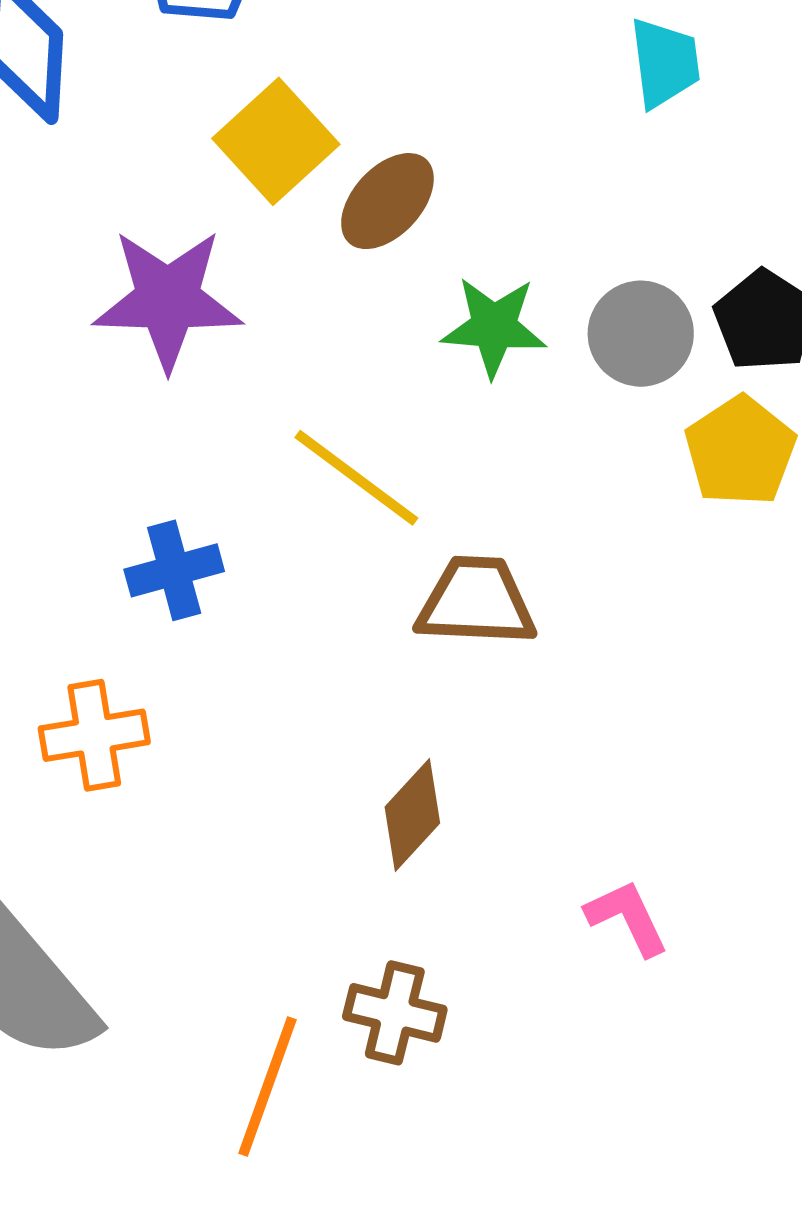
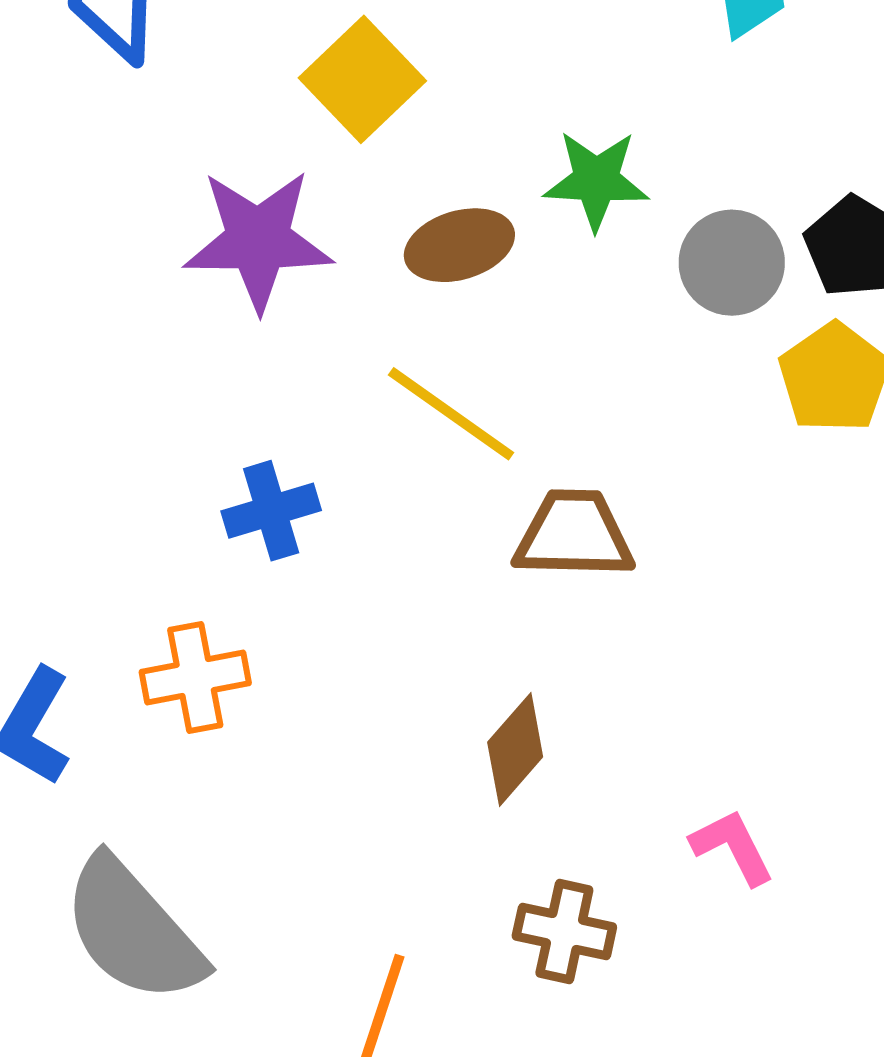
brown ellipse: (387, 201) -> (459, 245), moved, turned 32
green star: (494, 327) -> (596, 180), moved
brown cross: (395, 1013) -> (564, 931), moved

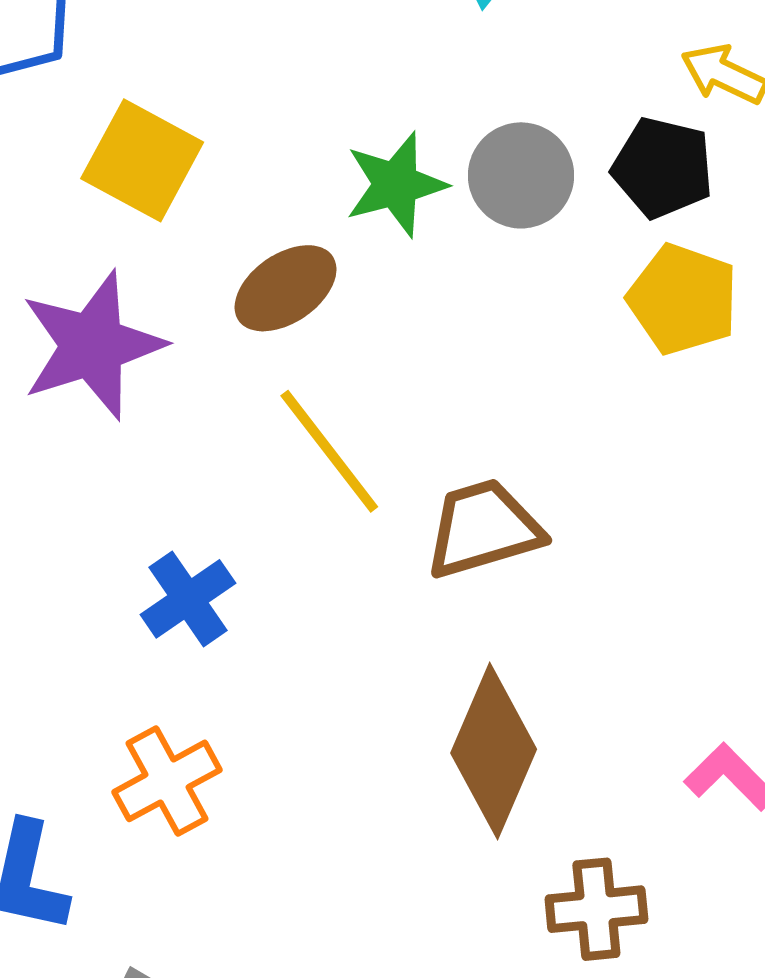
gray circle: (732, 263) -> (521, 175), moved
yellow line: (451, 414) -> (329, 451), turned 35
brown diamond: (515, 749) -> (494, 751), size x1.5

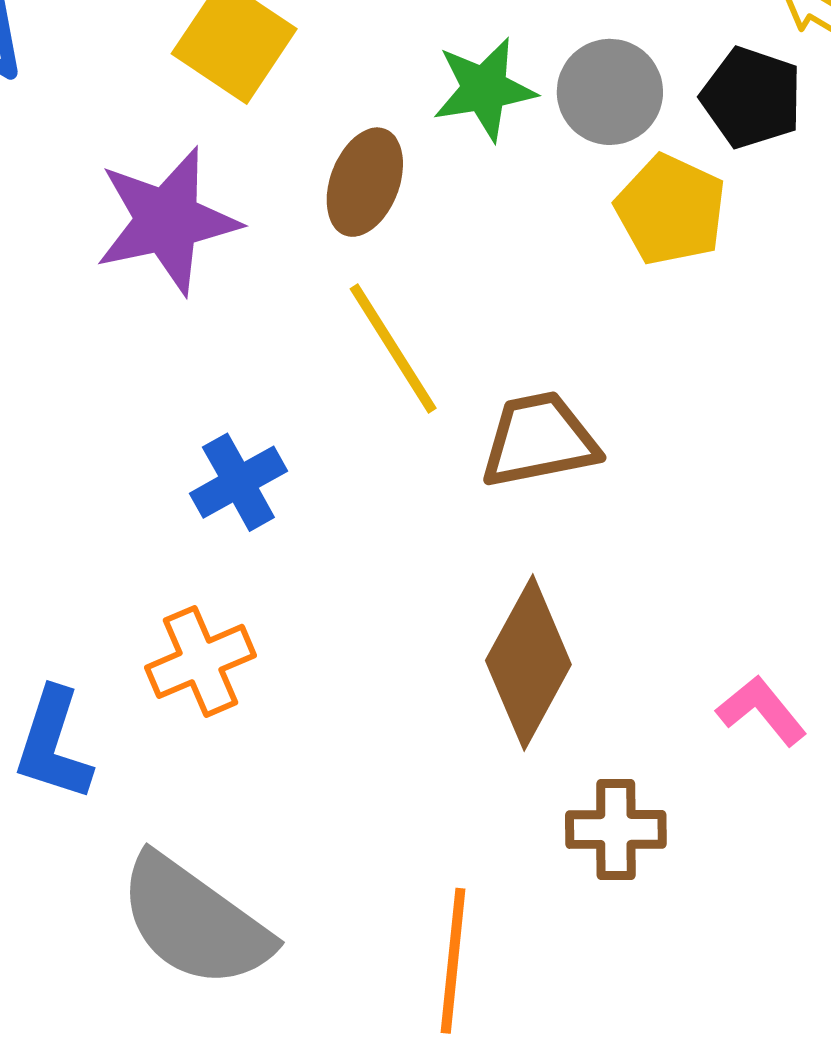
brown ellipse: (286, 288) -> (365, 182), turned -40
yellow pentagon: (683, 299) -> (671, 210), moved

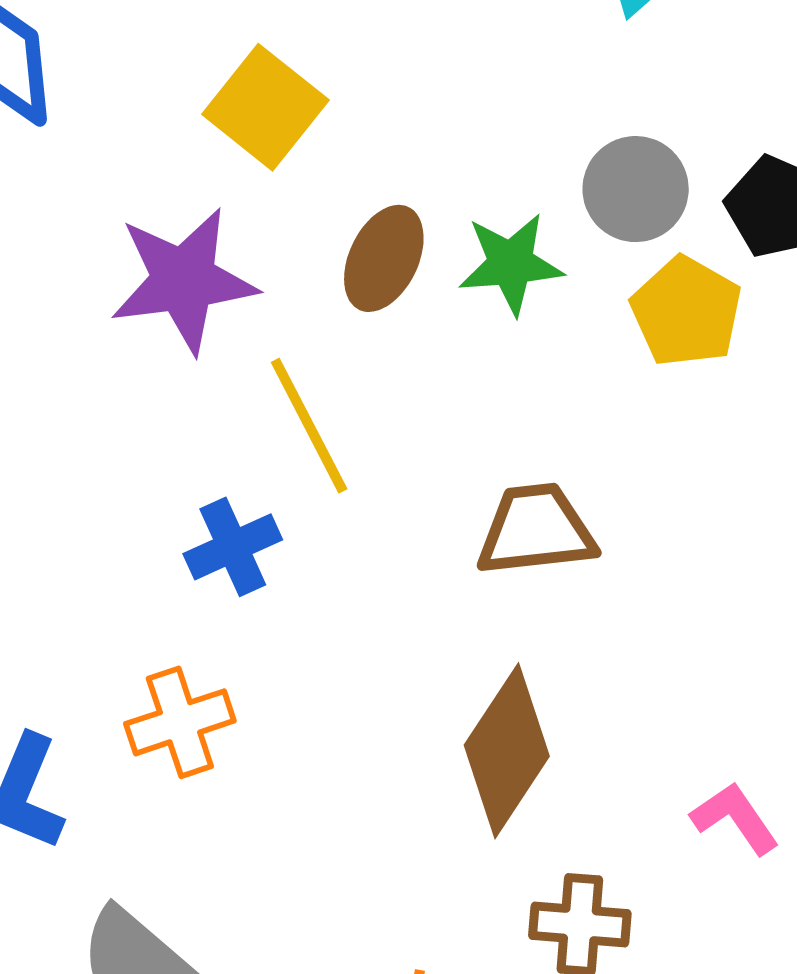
green star: (484, 89) -> (511, 264), moved
yellow line: (393, 348) -> (309, 426), moved

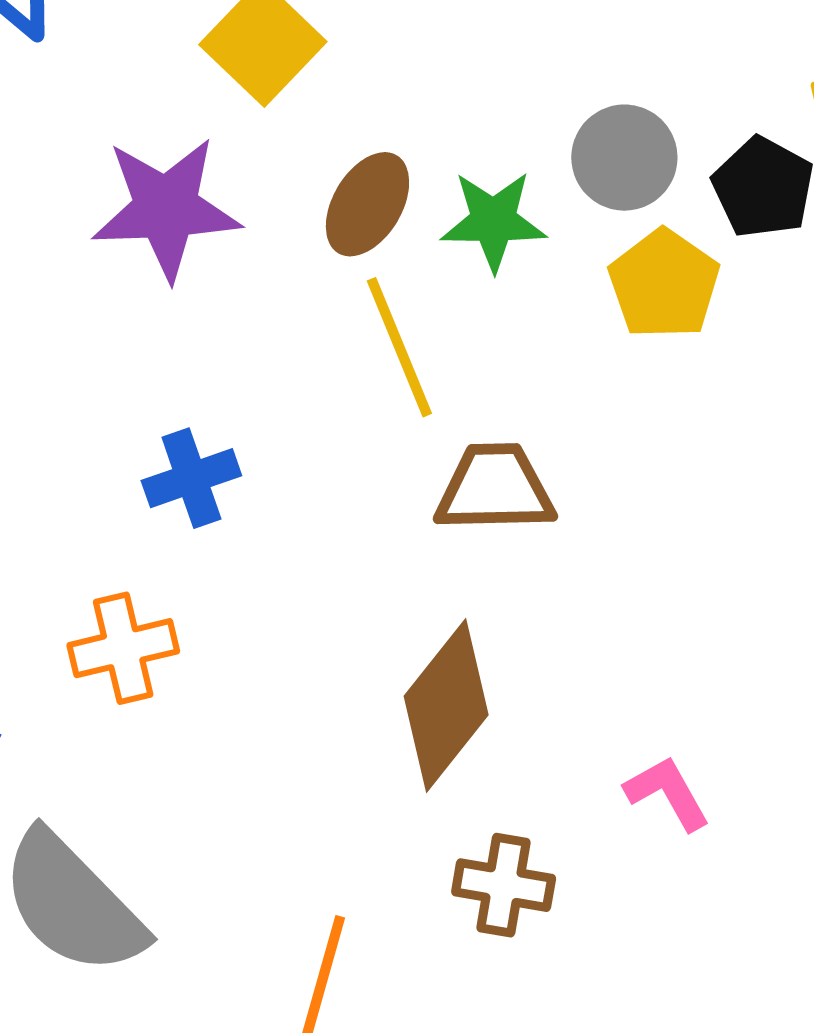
yellow line: (309, 426) -> (399, 347), moved

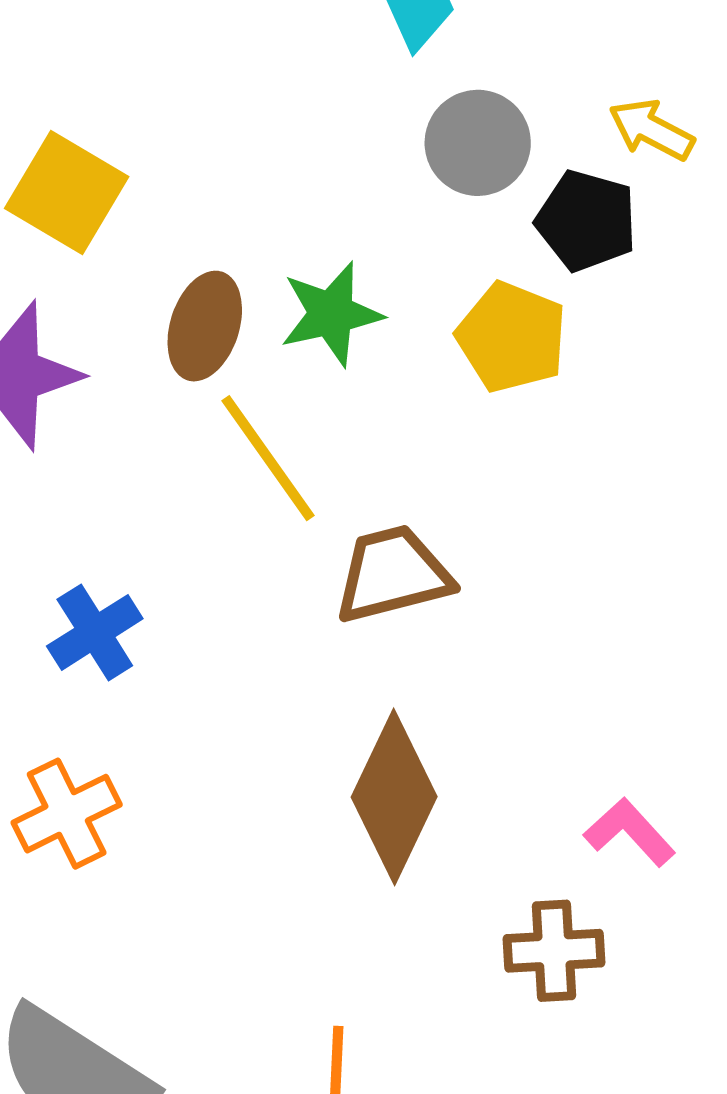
gray circle: (624, 158) -> (478, 143), moved
brown cross: (504, 885) -> (554, 951), moved

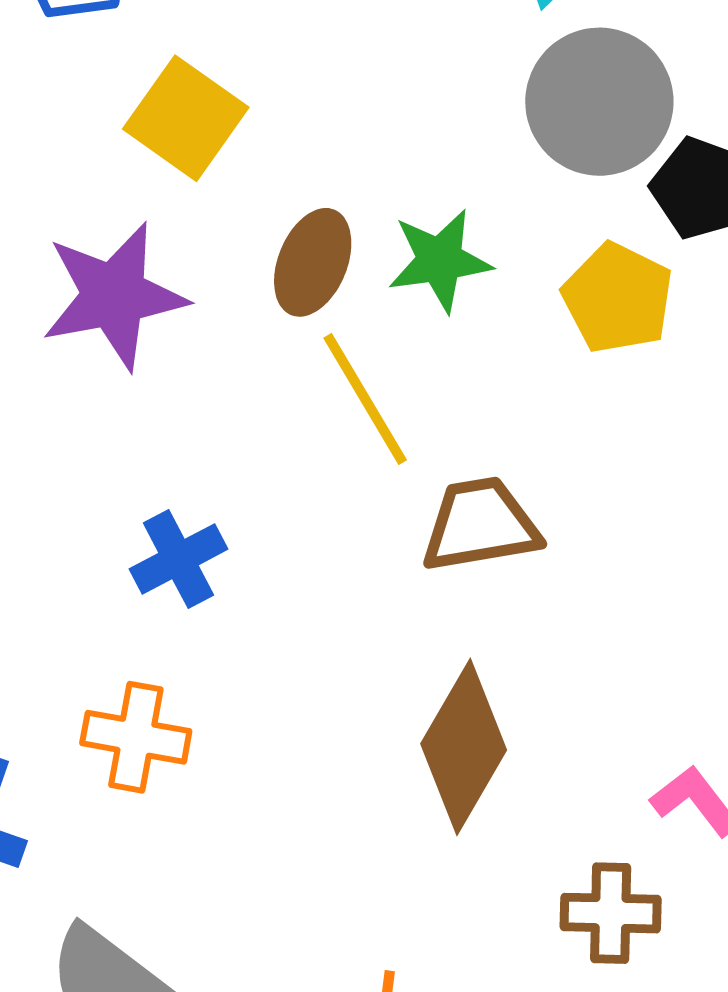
gray circle: (478, 143) -> (599, 102), size x1.4
orange cross: (67, 814) -> (136, 737), turned 32

